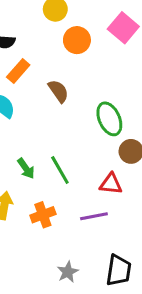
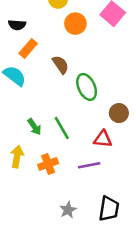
green ellipse: (109, 119) -> (87, 87), moved

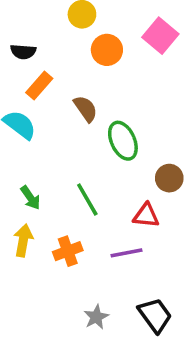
green arrow: (34, 127) -> (30, 198), moved
black trapezoid: (109, 209) -> (155, 315), turned -45

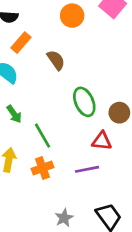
green ellipse: (123, 141) -> (84, 102), moved
green arrow: (30, 198) -> (14, 114), moved
green line: (87, 199) -> (42, 136), moved

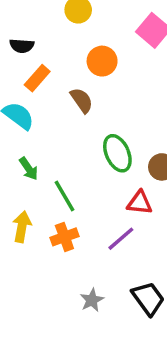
orange circle: (72, 16) -> (102, 61), moved
purple line: (87, 169) -> (121, 239), turned -30

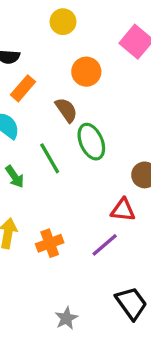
green ellipse: (117, 153) -> (91, 142), moved
green line: (64, 196) -> (50, 158), moved
gray star: (92, 300) -> (66, 318), moved

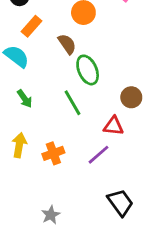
green line: (50, 158) -> (73, 103), moved
gray star: (66, 318) -> (51, 215), moved

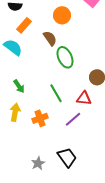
green arrow: (25, 99) -> (19, 86), moved
green line: (73, 103) -> (56, 93), moved
black trapezoid: (120, 203) -> (67, 157), moved

